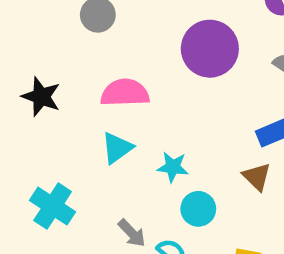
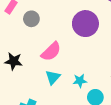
pink semicircle: (125, 93) -> (51, 52), turned 150

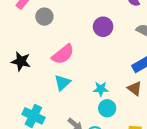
purple circle: (85, 24) -> (103, 27), size x0.7
cyan star: (80, 81) -> (101, 89), moved

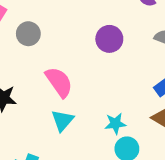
pink semicircle: (63, 54) -> (59, 82), turned -80

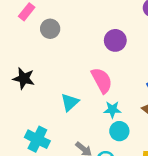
pink semicircle: (59, 82) -> (102, 80), moved

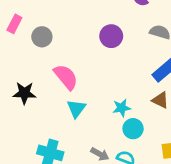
pink semicircle: (102, 80) -> (66, 77), moved

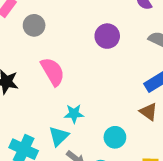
cyan star: (122, 108) -> (74, 114), moved
cyan triangle: (76, 109) -> (59, 136), moved

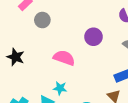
pink semicircle: (53, 72) -> (64, 58), moved, turned -50

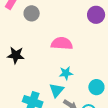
purple circle: (93, 37) -> (96, 15), moved

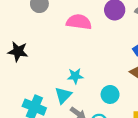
pink semicircle: (62, 43) -> (79, 22), moved

